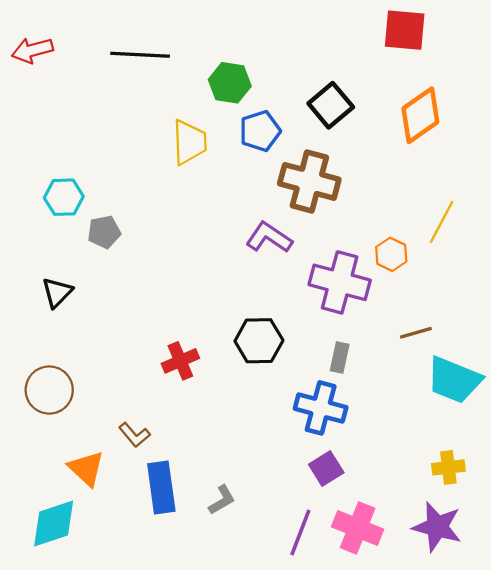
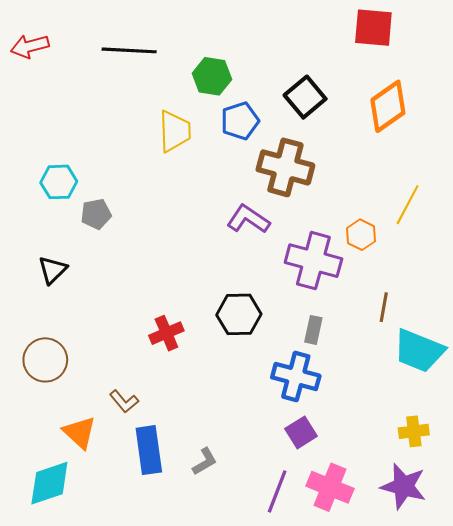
brown line: (416, 333) -> (384, 307), turned -64

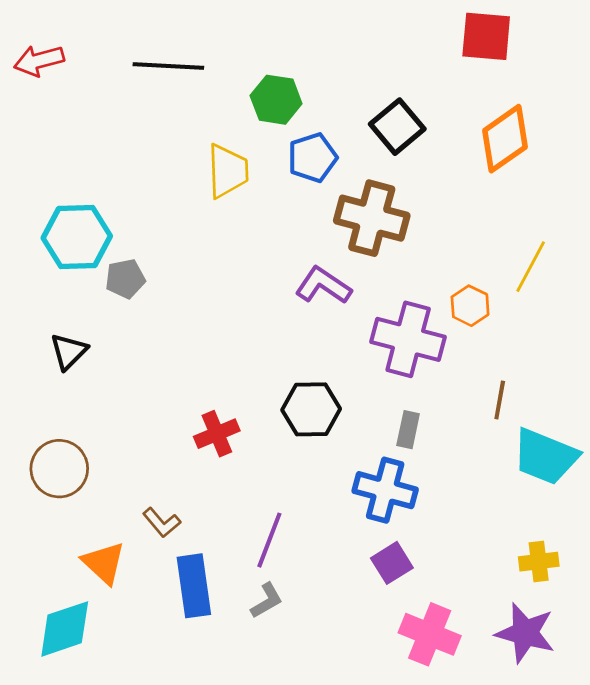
cyan hexagon: (59, 182) -> (77, 237), size x1.4
purple line: (277, 491) -> (269, 540), moved

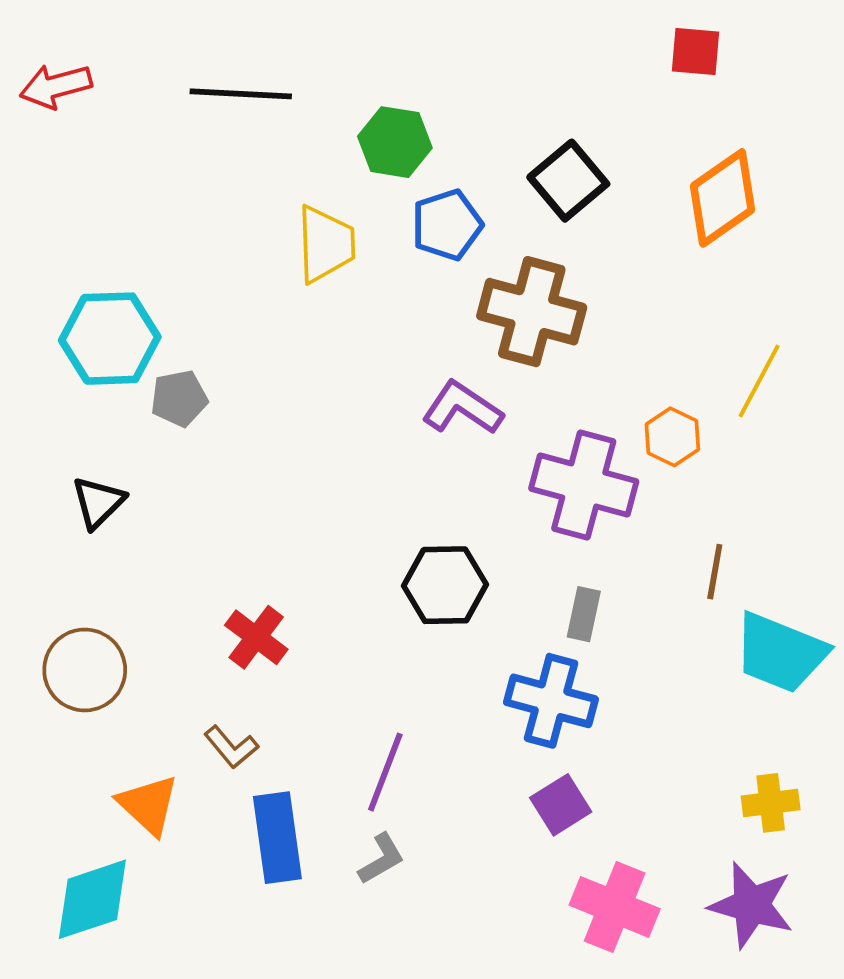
red square: (486, 36) -> (696, 51), size x0.7
red cross: (217, 434) -> (256, 637), moved, turned -30

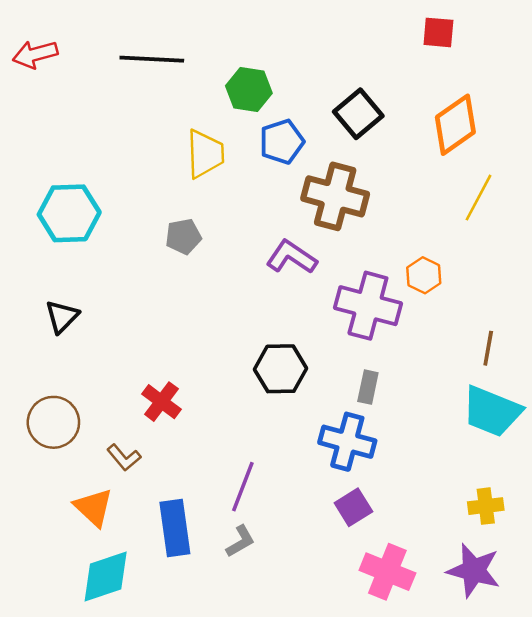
yellow line: (759, 381) -> (478, 198), moved
gray pentagon: (179, 398) -> (183, 236), moved
brown line: (715, 572) -> (488, 348), moved
brown L-shape: (231, 747) -> (124, 457), moved
cyan diamond: (92, 899) -> (106, 577), moved

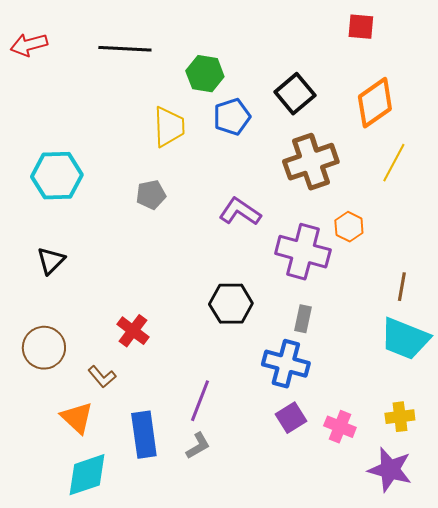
brown cross: (335, 196) -> (311, 162), moved, turned -34
pink cross: (387, 572) -> (340, 427), moved, size x0.7

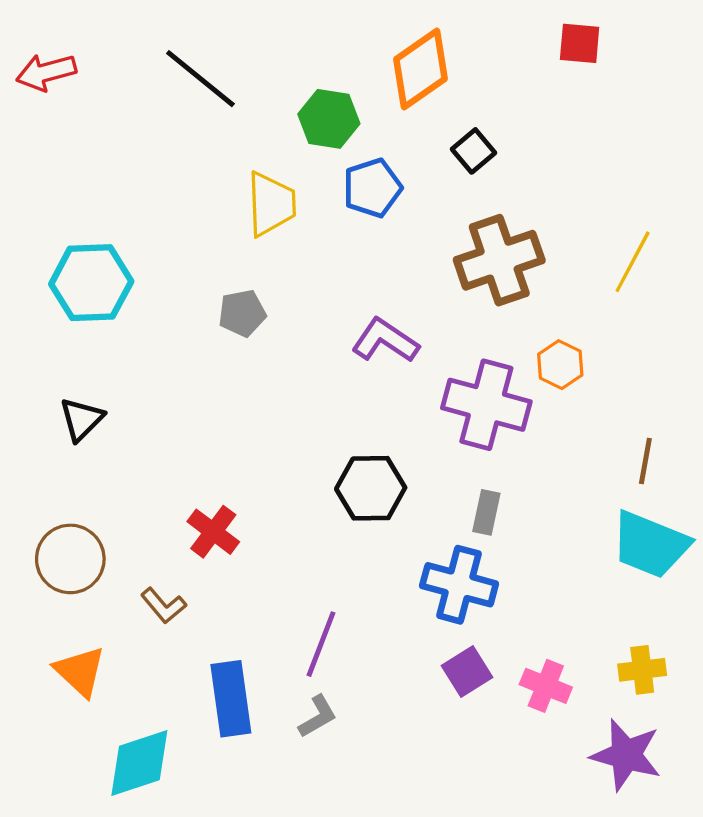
black line: (125, 49) -> (200, 79), turned 36
black square: (295, 94) -> (474, 151), size x0.7
orange diamond: (375, 103) -> (420, 69), moved
orange triangle: (77, 418) -> (80, 671), moved

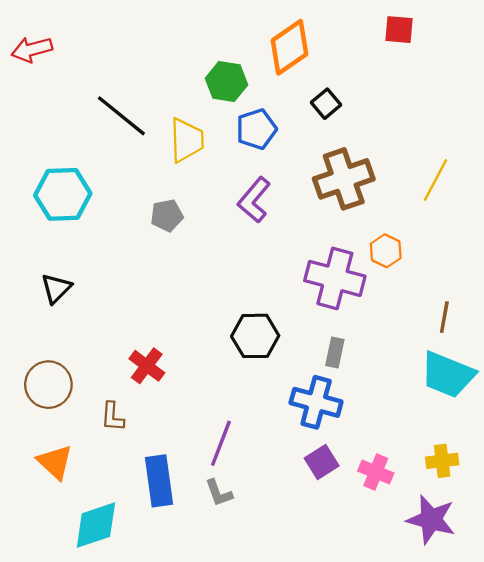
black line: (200, 79) -> (121, 116), moved
purple L-shape: (385, 341) -> (254, 200), moved, turned -84
brown L-shape: (163, 606) -> (113, 417), turned 44
gray L-shape: (318, 716) -> (219, 493), turned 100

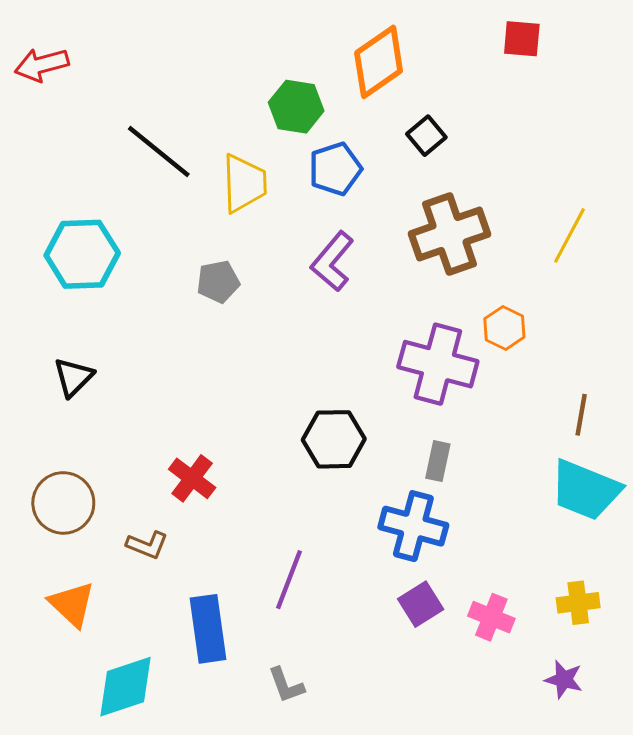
brown L-shape: (113, 417) -> (147, 545), turned -72
gray L-shape: (219, 493) -> (286, 685), moved
purple star: (431, 520) -> (564, 679), size x0.6

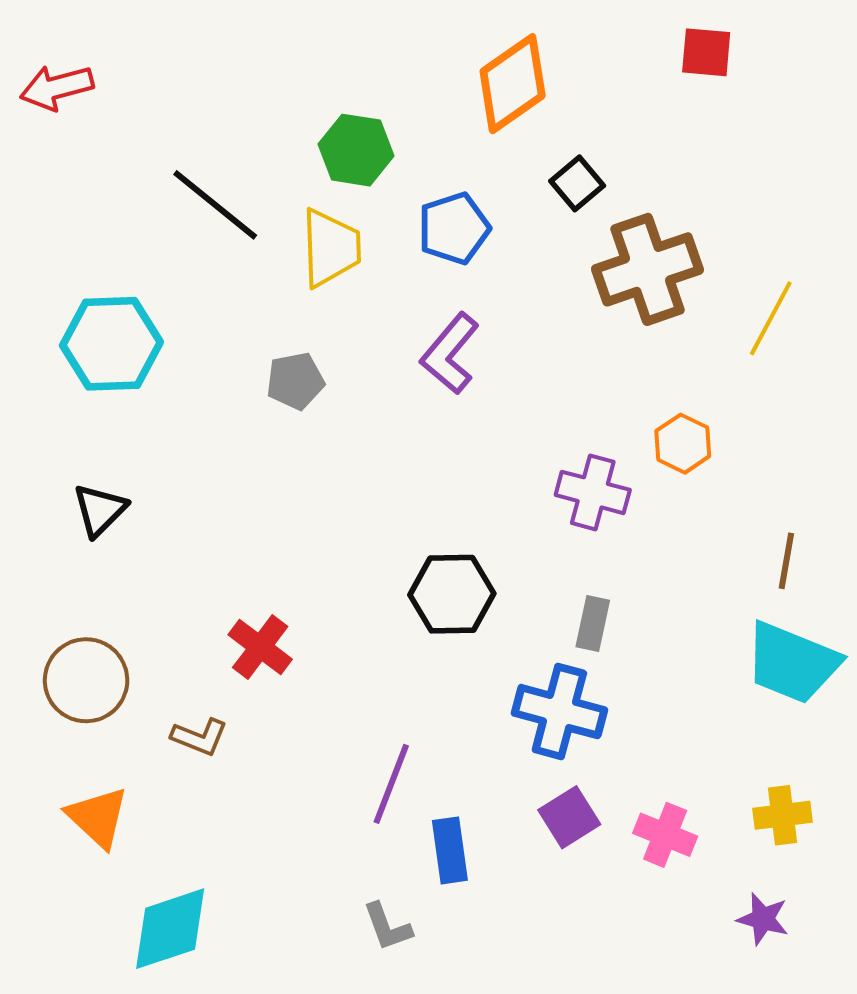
green hexagon: (296, 107) -> (356, 150), moved
brown cross: (449, 234) -> (648, 269), moved
purple cross: (438, 364) -> (593, 492), size x0.7
blue rectangle: (208, 629) -> (450, 850), moved, size x0.7

